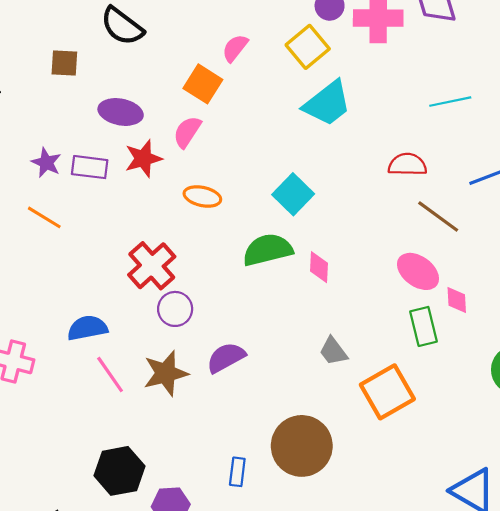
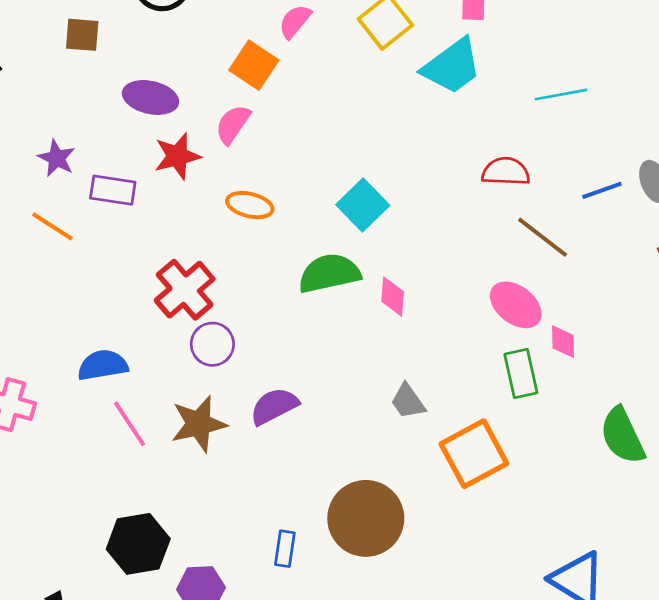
cyan trapezoid: (327, 103) -> (452, 66), moved
purple rectangle: (90, 167) -> (113, 190), moved

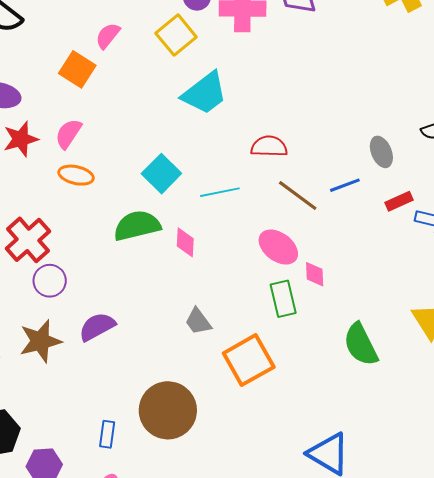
cyan trapezoid: (452, 66) -> (205, 93), moved
cyan line: (561, 95) -> (220, 192), moved
pink semicircle: (233, 124) -> (68, 134), moved
blue line: (602, 190) -> (345, 185), moved

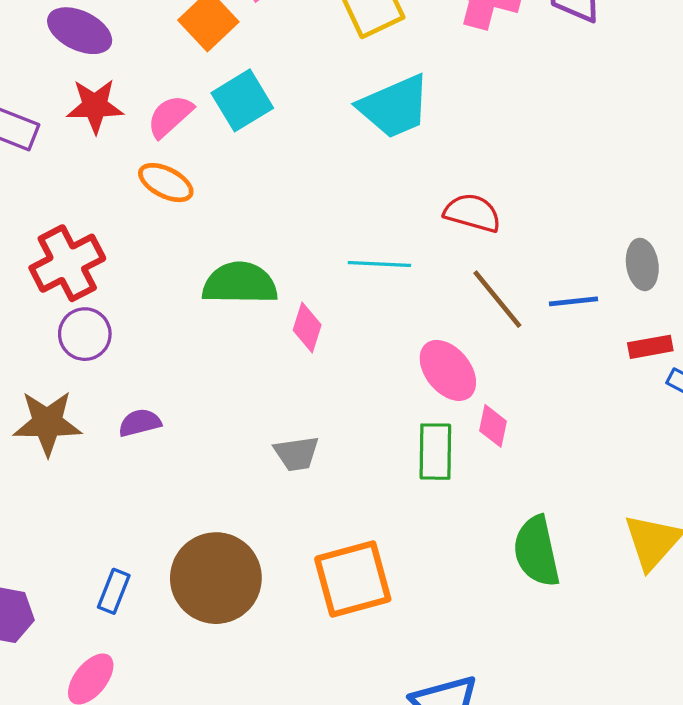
cyan square: (161, 174) -> (242, 100), moved
gray trapezoid: (198, 321) -> (296, 454), turned -76
purple semicircle: (97, 327) -> (140, 423), size x0.7
orange square: (249, 360) -> (353, 579), moved

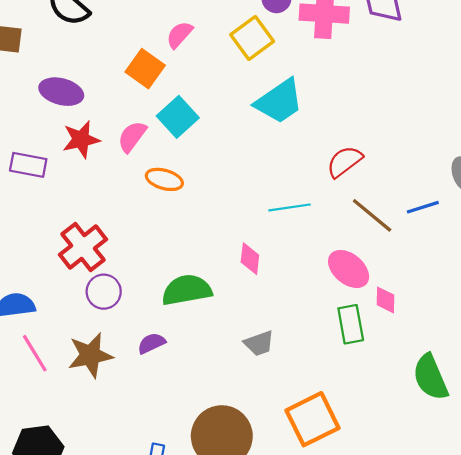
orange ellipse: (166, 183) -> (164, 179), moved
red semicircle: (472, 213) -> (344, 162), turned -42
green semicircle: (240, 283) -> (187, 290), moved

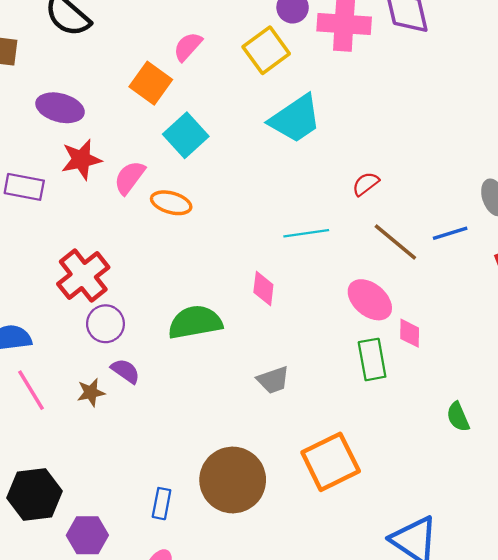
pink semicircle: (132, 137) -> (130, 178), moved
red semicircle: (344, 162) -> (366, 184), size x0.7
purple semicircle: (151, 343) -> (125, 371), moved, turned 60
brown star: (90, 355) -> (91, 392), size x0.6
green semicircle: (430, 377) -> (458, 417), size x0.6

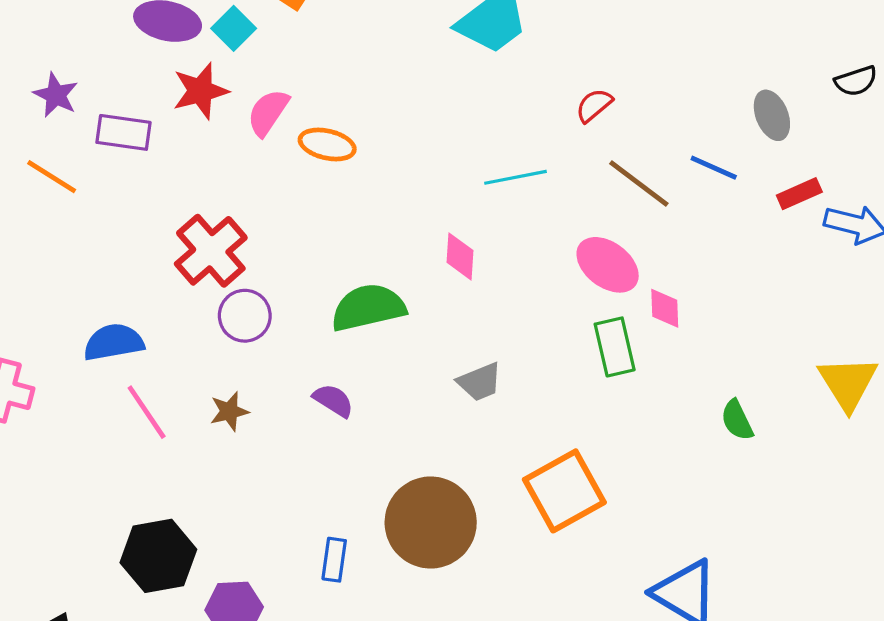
cyan square: (186, 135) -> (234, 28), moved, size x0.7
blue line: (450, 233) -> (714, 168), turned 44
purple semicircle: (125, 371) -> (333, 400), moved

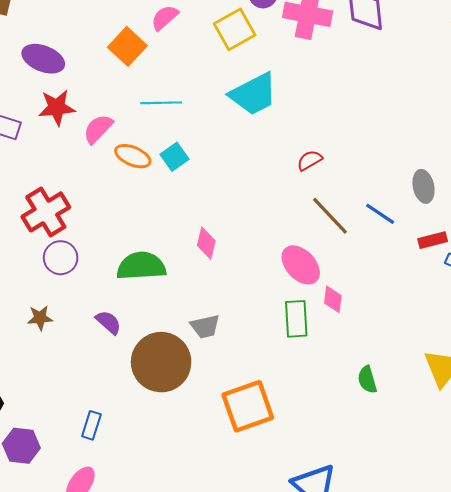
cyan square: (234, 28) -> (174, 157), moved
cyan line: (515, 177) -> (161, 103), moved
brown circle: (431, 522) -> (161, 362), moved

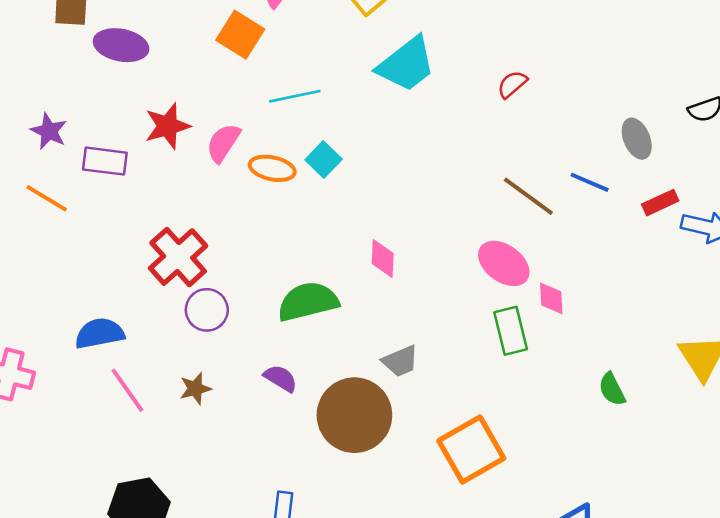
purple ellipse: (43, 59) -> (121, 45), moved
red semicircle: (310, 160) -> (512, 84), moved

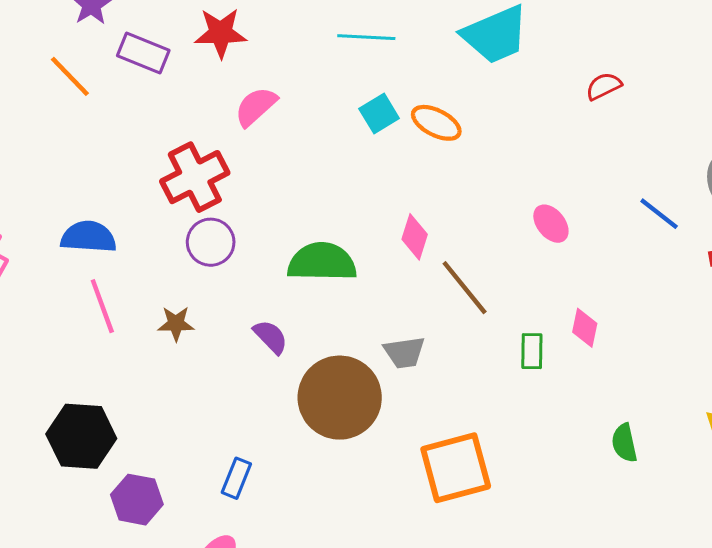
pink semicircle: (223, 143) -> (256, 107), moved
orange ellipse: (272, 168) -> (436, 123), moved
brown line: (528, 196) -> (465, 288), moved
pink ellipse: (504, 263) -> (551, 224), moved, size x0.7
green rectangle: (511, 331) -> (532, 351), size x0.7

